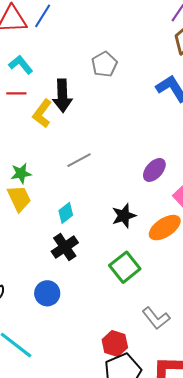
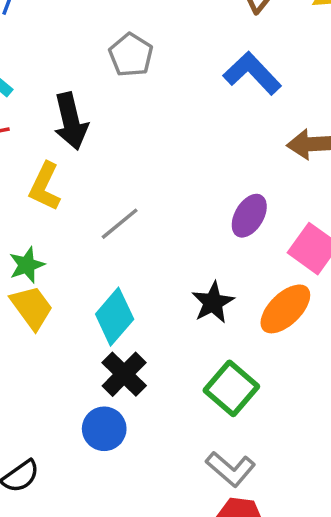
yellow L-shape: (42, 113) -> (45, 187), moved
cyan diamond: (66, 213) -> (115, 317), size x1.5
blue circle: (47, 293) -> (104, 429), moved
gray L-shape: (156, 318) -> (231, 469), moved

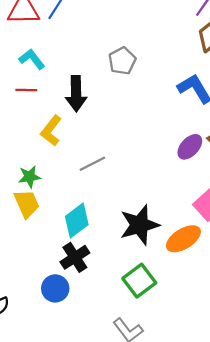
purple ellipse: (249, 216) -> (190, 147), moved
black star: (213, 302) -> (139, 225), size x1.5

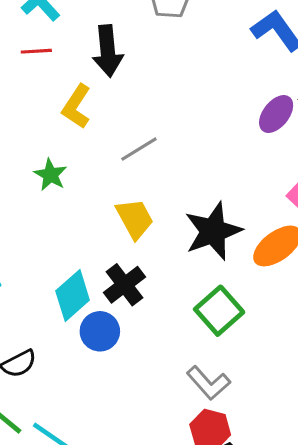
green star: (29, 177) -> (50, 175), turned -30
yellow trapezoid: (27, 204) -> (135, 219), moved
cyan diamond: (77, 220) -> (73, 296), moved

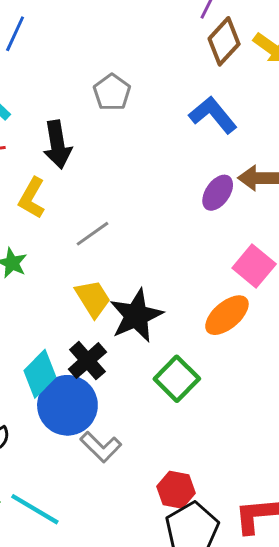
black star: (213, 231) -> (136, 316), moved
blue circle: (100, 331) -> (67, 405), size x1.6
gray L-shape: (208, 383) -> (101, 447), moved

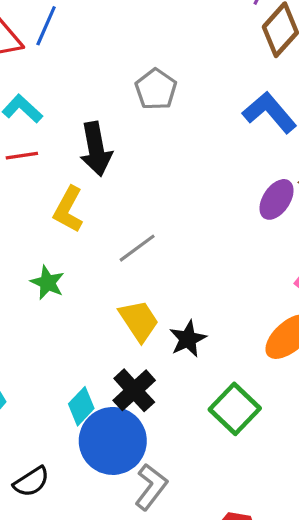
black star: (136, 316) -> (188, 339), size x0.6
cyan diamond: (40, 374) -> (81, 406), size x0.7
gray L-shape: (101, 447) -> (151, 487), turned -96

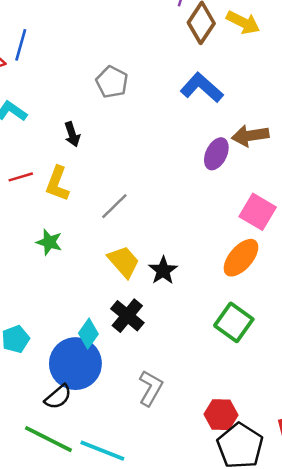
black arrow: (96, 149) -> (72, 134), size x0.6
red line: (22, 156) -> (21, 177), moved
green square: (235, 409) -> (234, 322), moved
blue circle: (113, 441) -> (75, 364), moved

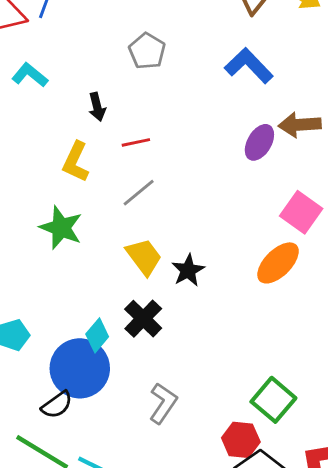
red line: (21, 177) -> (136, 142), moved
green star: (49, 242) -> (61, 228), size x1.4
green square: (234, 322) -> (273, 400), moved

